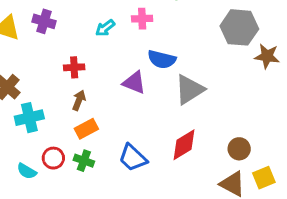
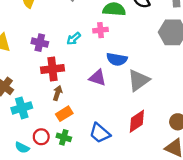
purple cross: (44, 21) -> (40, 43), moved
red cross: (74, 67) -> (53, 69), size x1.5

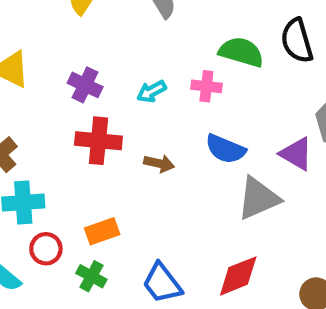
purple triangle: (98, 78) -> (296, 154), moved
brown arrow: (58, 93) -> (159, 163), moved, turned 72
red circle: (41, 137) -> (46, 249), moved

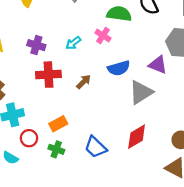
pink cross: (206, 86) -> (103, 35), turned 35
blue semicircle: (225, 149) -> (119, 68), turned -30
brown arrow: (159, 163) -> (84, 82), turned -49

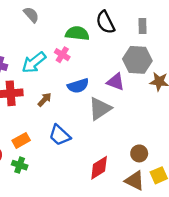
cyan arrow: (73, 43) -> (34, 62), size x1.6
red diamond: (137, 137) -> (99, 168), moved
blue trapezoid: (95, 147) -> (60, 135), moved

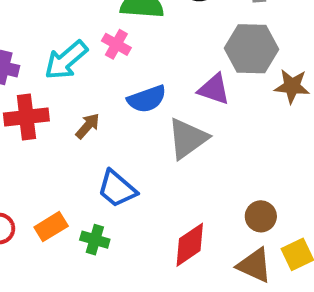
orange rectangle: (21, 140) -> (51, 227), moved
green cross: (20, 165) -> (95, 240), moved

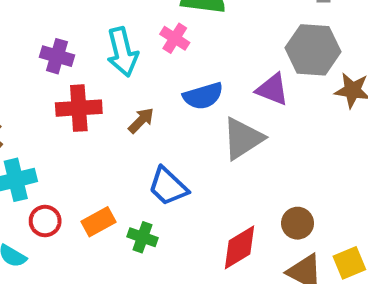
cyan arrow: (66, 60) -> (122, 52), turned -66
brown circle: (261, 216) -> (298, 223), moved

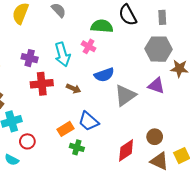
purple triangle: (272, 89) -> (156, 86), moved
brown arrow: (141, 120) -> (73, 89), turned 72
orange rectangle: (98, 222) -> (65, 129), moved

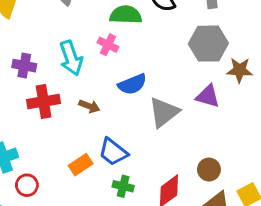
green cross: (77, 147) -> (123, 186), moved

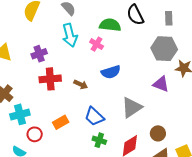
cyan arrow: (71, 58) -> (70, 35), moved
purple cross: (24, 66) -> (39, 54), turned -35
gray triangle: (164, 112) -> (132, 107), moved
orange rectangle: (81, 165) -> (61, 122), moved

